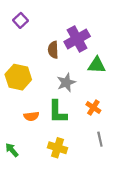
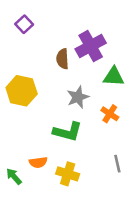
orange cross: (93, 108) -> (110, 114), moved
green L-shape: (58, 112) -> (68, 132), turned -75
orange semicircle: (31, 116) -> (38, 162), moved

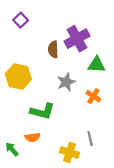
green L-shape: (68, 132) -> (42, 111), moved
gray line: (117, 164) -> (90, 138), moved
yellow cross: (68, 174) -> (69, 153), moved

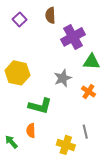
brown semicircle: (53, 49) -> (50, 15), moved
orange semicircle: (33, 137) -> (31, 131), turned 96

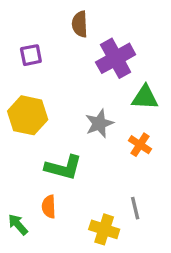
purple square: (20, 19) -> (31, 55), moved, turned 32

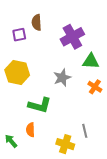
brown semicircle: (80, 24) -> (37, 22), moved
orange cross: (140, 145) -> (95, 87), moved

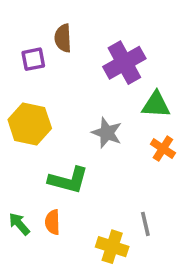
gray star: (62, 78) -> (107, 133), turned -30
green arrow: (11, 141) -> (19, 224), moved

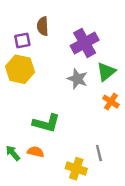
green triangle: (156, 105) -> (106, 72), turned -42
yellow hexagon: (30, 124) -> (20, 69), moved
gray star: (107, 133) -> (77, 79), moved
orange semicircle: (53, 222) -> (36, 152), turned 105

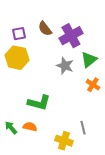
brown semicircle: (43, 26) -> (45, 29), moved, turned -35

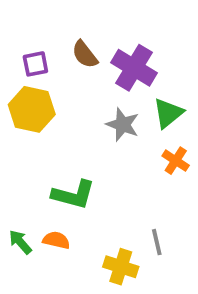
purple cross: (71, 36) -> (134, 68), turned -30

